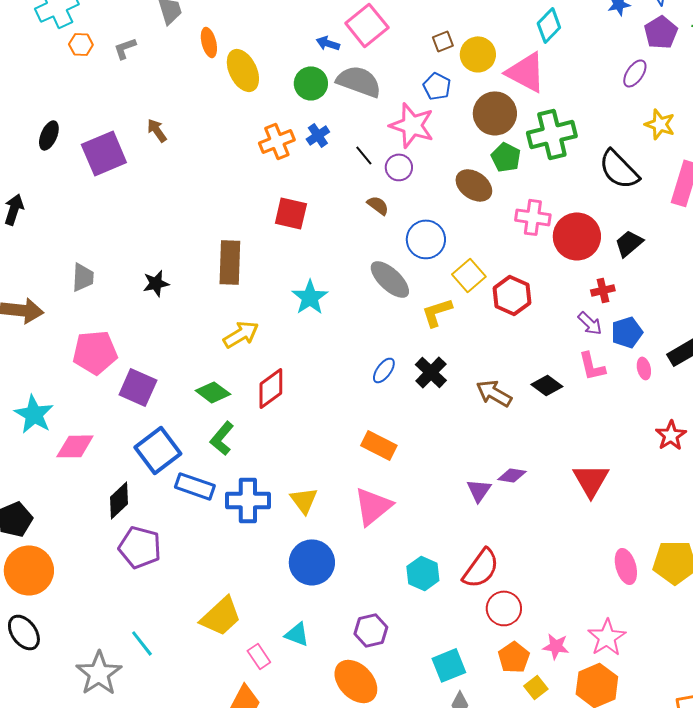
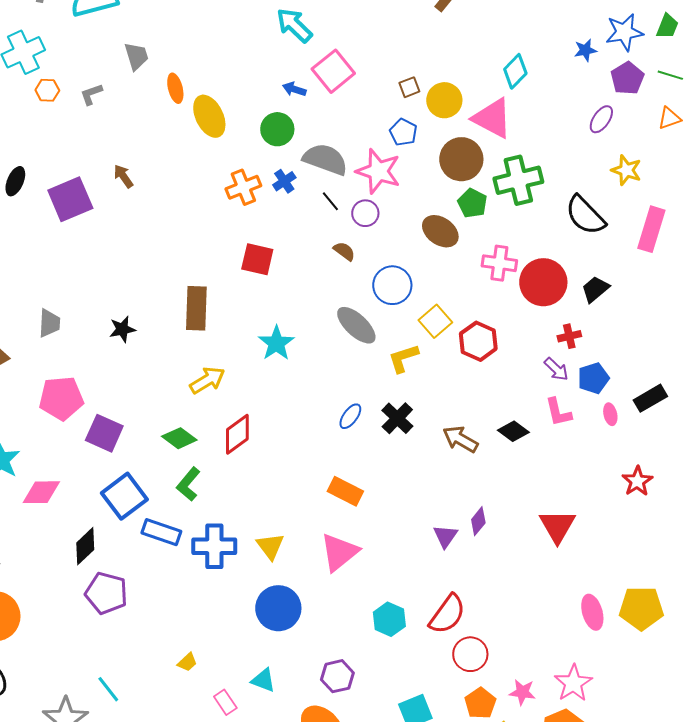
gray semicircle: (359, 81) -> (325, 159), moved
purple diamond: (512, 475) -> (478, 521), turned -60
yellow trapezoid: (221, 616) -> (187, 662), size x0.5

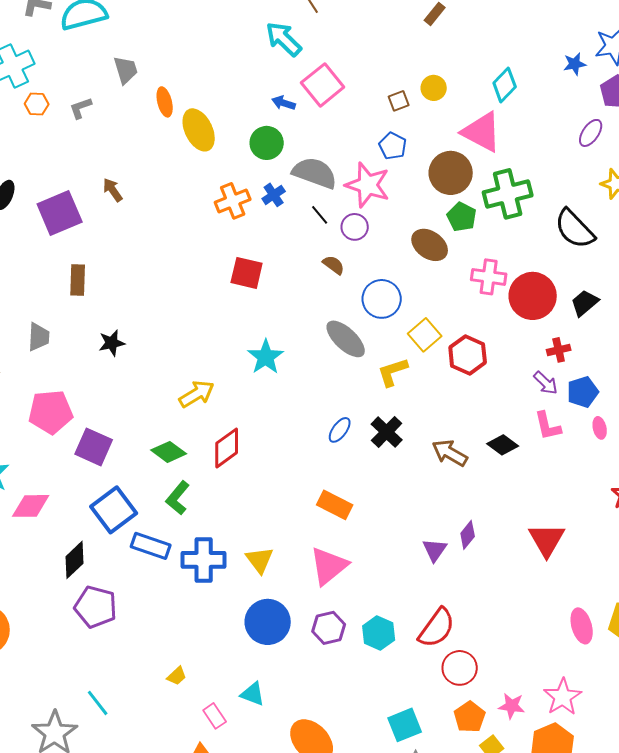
yellow circle: (444, 100) -> (434, 88), moved, size x0.7
brown rectangle: (196, 308) -> (78, 280), moved, size x0.7
purple hexagon: (337, 676) -> (329, 628), moved

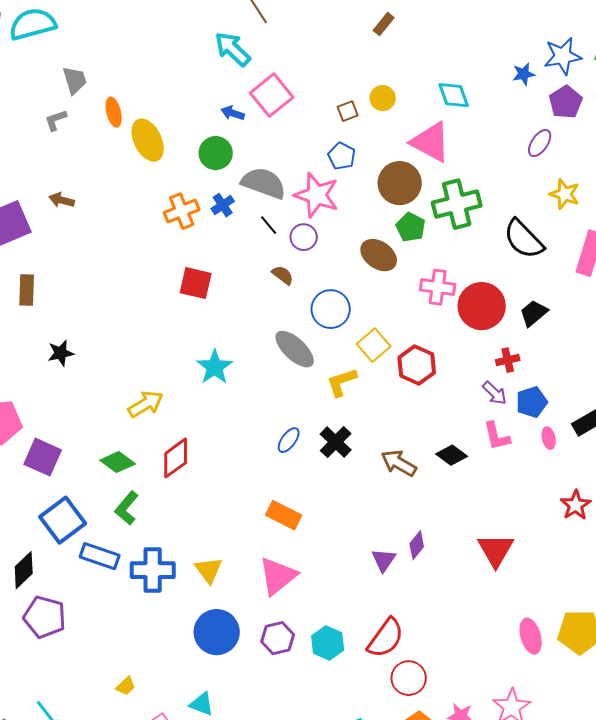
cyan diamond: (505, 85) -> (454, 95), turned -64
gray L-shape: (81, 108) -> (56, 120), moved
brown arrow: (113, 190) -> (62, 200), turned -40

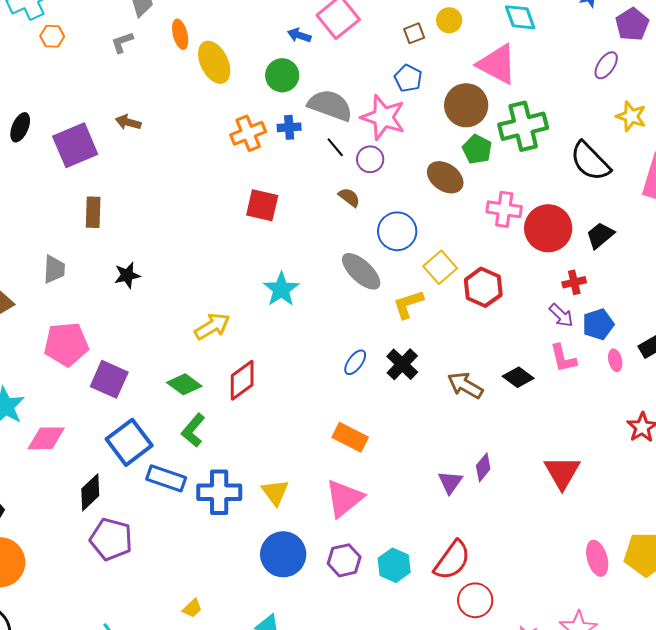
blue cross: (223, 205) -> (289, 127), turned 30

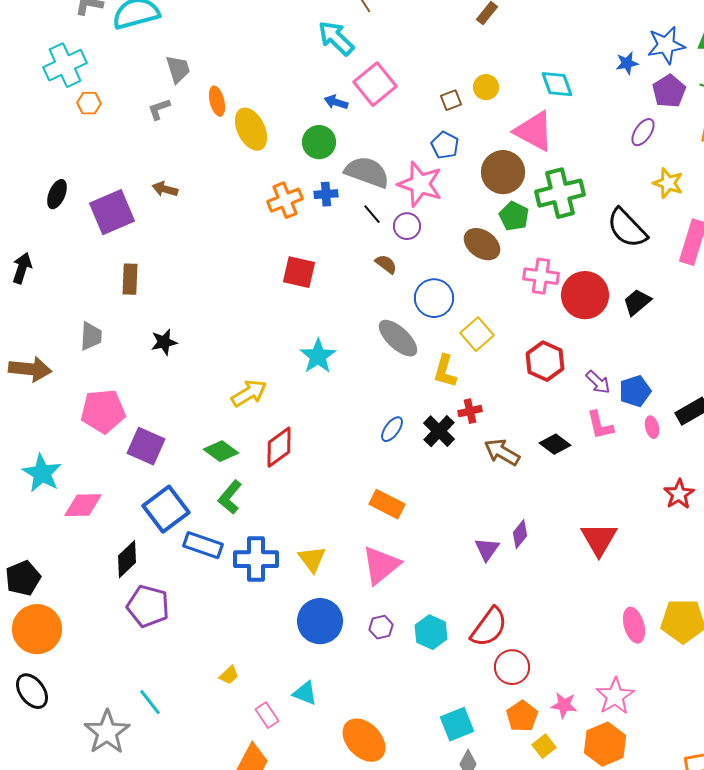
red cross: (574, 282) -> (470, 411), moved
red hexagon: (483, 287) -> (545, 361), moved
yellow L-shape: (408, 304) -> (445, 371), turned -56
purple hexagon: (344, 560) -> (381, 627), size x0.7

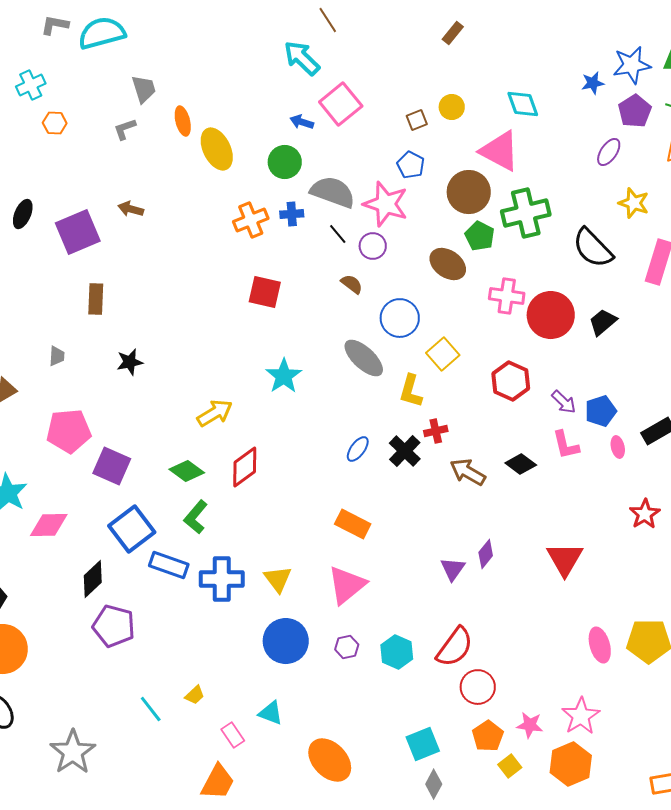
cyan cross: (65, 65) -> (31, 85), size x0.7
gray trapezoid: (91, 336) -> (57, 356), size x0.7
cyan line: (150, 702) -> (151, 709), moved

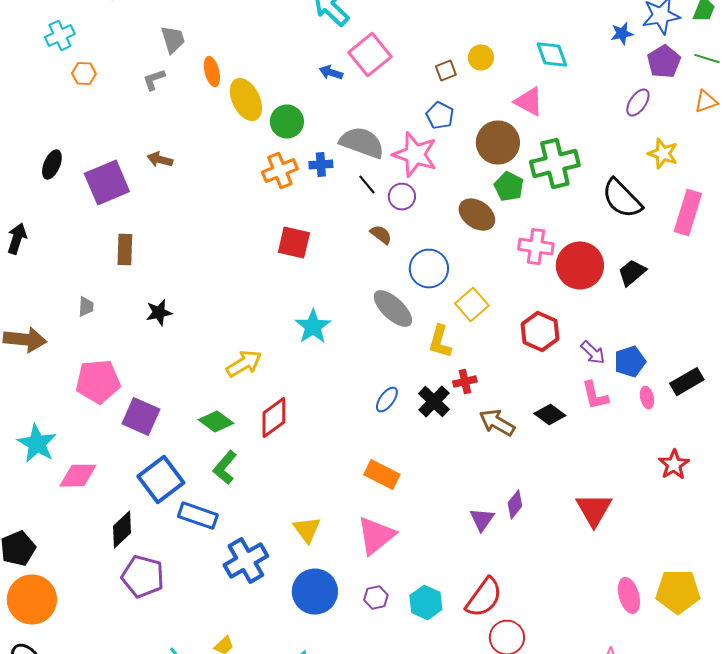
pink triangle: (500, 151) -> (529, 102), size x0.7
green circle: (285, 162) -> (287, 122), moved
blue cross: (222, 579) -> (246, 561), moved, turned -30

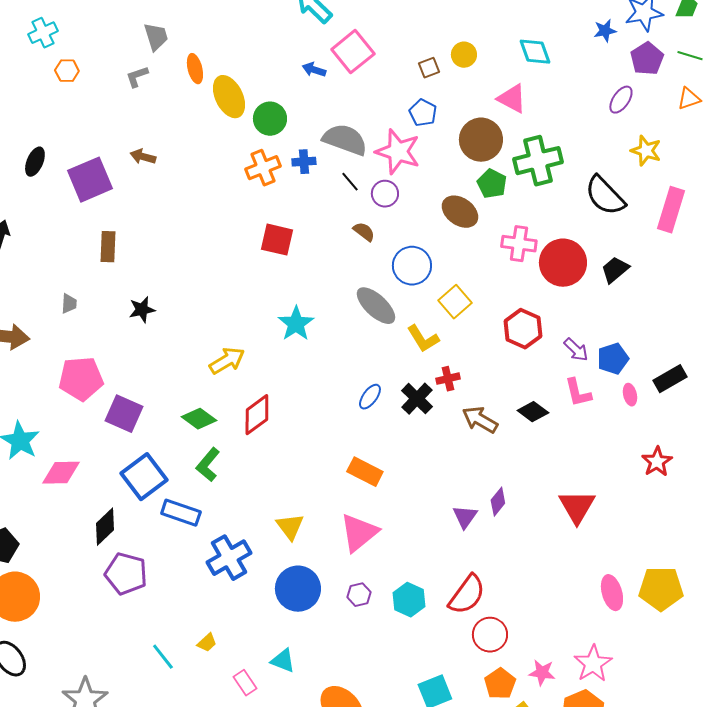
yellow L-shape: (440, 342) -> (423, 339), turned -48

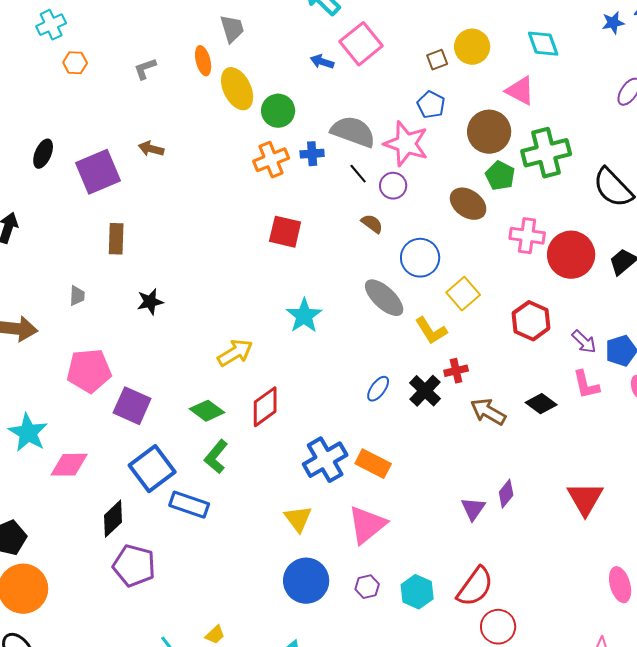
gray trapezoid: (156, 37) -> (232, 29), moved
yellow circle: (464, 55) -> (472, 47), size x1.4
blue cross: (229, 558) -> (325, 460), moved

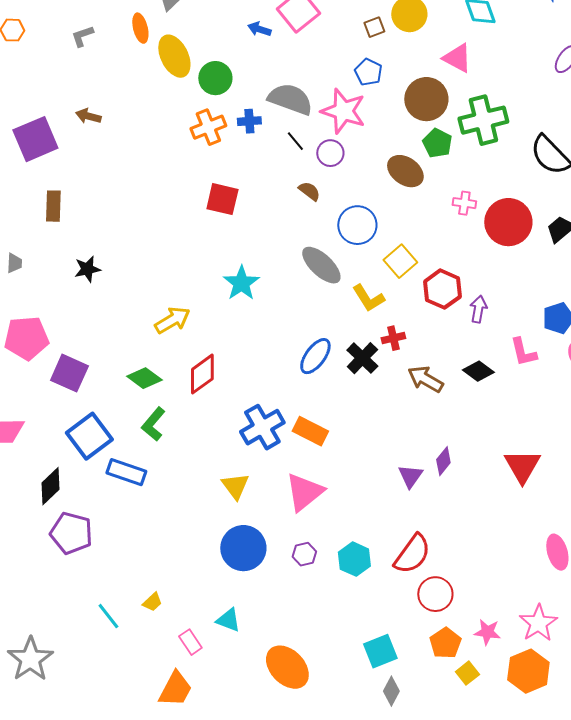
pink cross: (527, 236) -> (464, 203), size x0.7
red hexagon: (531, 321) -> (442, 289), moved
purple arrow: (584, 342) -> (478, 309), moved, turned -124
blue ellipse: (378, 389) -> (315, 356), size x1.4

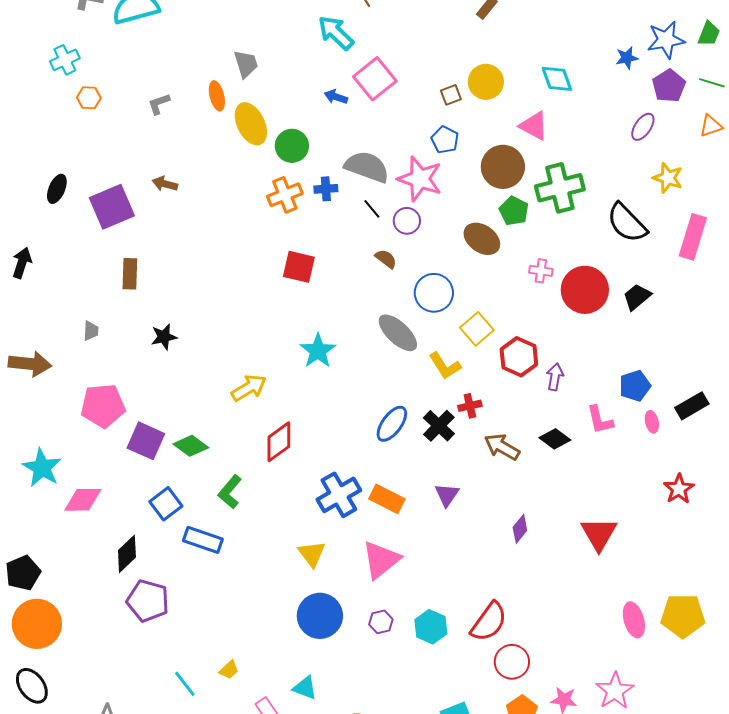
green diamond: (144, 378) -> (191, 446), moved
blue square: (89, 436) -> (166, 504), size x0.7
purple triangle: (410, 476) -> (447, 495), moved

